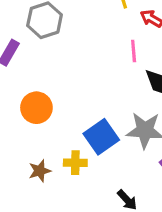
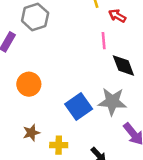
yellow cross: (75, 163) -> (59, 145), moved

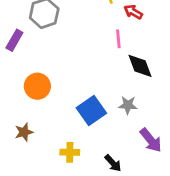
gray star: (112, 102) -> (128, 105), size x0.6
brown star: (31, 133) -> (24, 132), moved

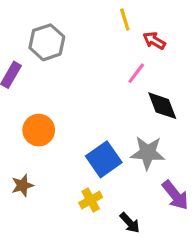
pink line: (118, 39) -> (136, 73), turned 42
gray star: (128, 105) -> (148, 153), size x1.5
yellow cross: (70, 152) -> (91, 200), moved, turned -30

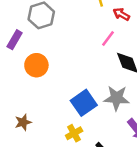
orange circle: (39, 130) -> (36, 65), moved

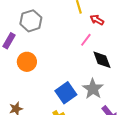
gray star: (117, 98) -> (93, 89), turned 30

